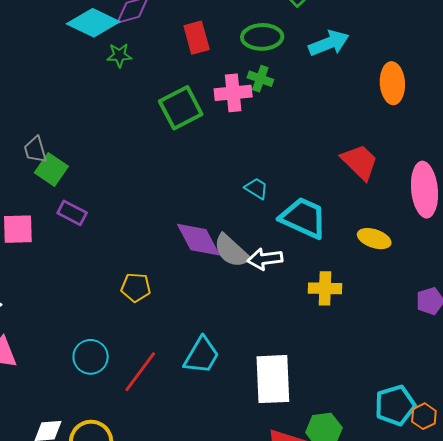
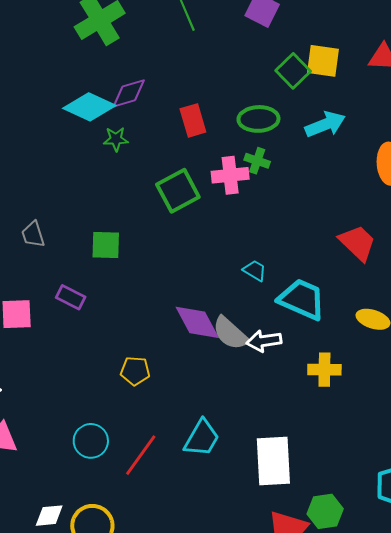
green square: (51, 170) -> (106, 245), moved, turned -32

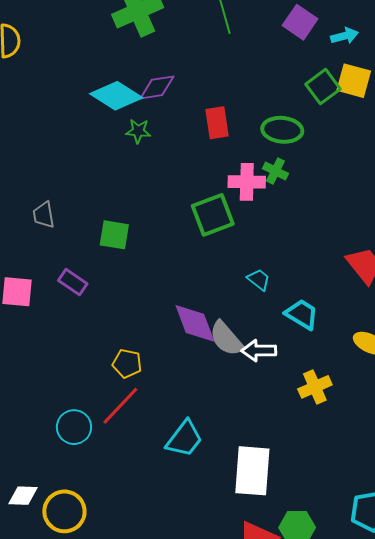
cyan arrow: (325, 124) -> (344, 36), moved, size x0.7
green square: (178, 191) -> (213, 215), moved
cyan trapezoid: (302, 299) -> (302, 314), size x0.7
yellow cross: (324, 370) -> (315, 387), turned -32
red line: (141, 455) -> (120, 406), moved

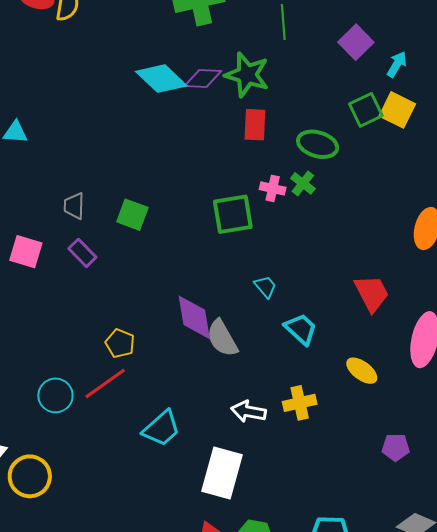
cyan arrow: (344, 36) -> (397, 64), turned -56
green star: (138, 131) -> (247, 75), moved, size x1.8
pink cross: (247, 182) -> (273, 188), size x0.7
gray trapezoid: (44, 215) -> (74, 206), moved
white arrow: (259, 351) -> (248, 412), moved

